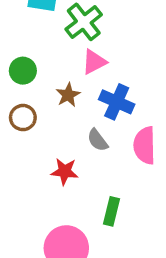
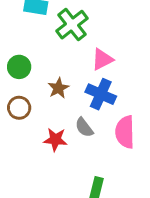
pink triangle: (94, 62) -> (102, 59), moved
red star: (65, 171) -> (55, 140), moved

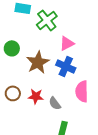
brown star: (58, 88) -> (38, 62), size x1.6
brown circle: (19, 108) -> (13, 93), moved
gray semicircle: (84, 127) -> (55, 103), moved

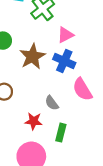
pink semicircle: (82, 91) -> (82, 89), turned -30
red star: (36, 96) -> (34, 121), moved

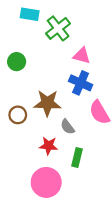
pink triangle: (65, 35) -> (82, 56), turned 42
brown star: (32, 56) -> (47, 103), moved, turned 30

